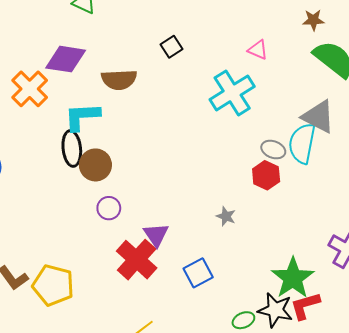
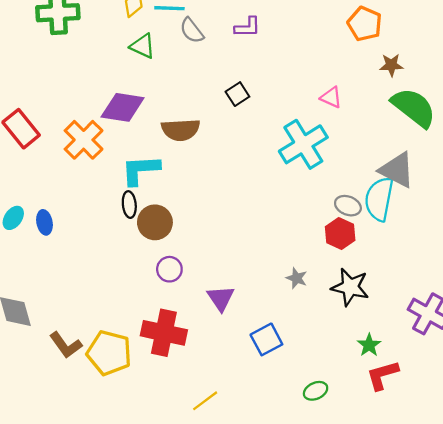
black ellipse: (72, 149) -> (129, 205), size x0.7
red cross: (137, 260) -> (164, 333), moved, turned -30
green star: (293, 278) -> (369, 345), size x0.5
black star: (275, 310) -> (350, 287), moved

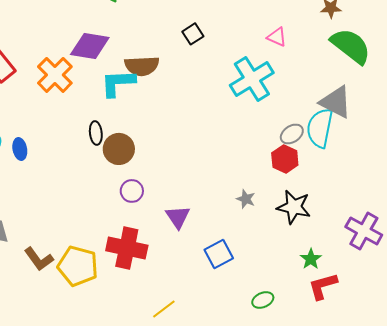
cyan L-shape: (140, 170) -> (118, 83), moved
gray ellipse: (348, 206) -> (292, 134), turned -55

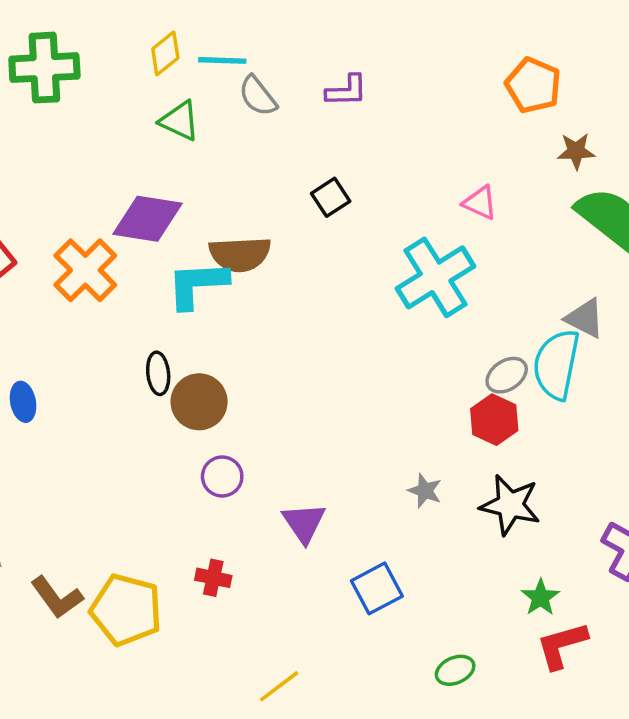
gray triangle: (336, 102) -> (585, 318), size x0.7
red cross: (127, 248) -> (213, 578), size x0.5

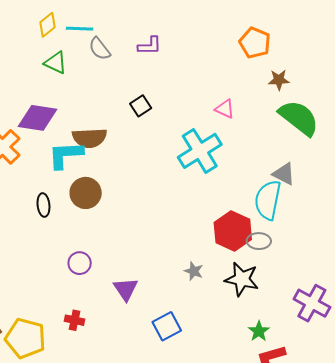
gray ellipse: (507, 375) -> (259, 241), moved, turned 35
brown circle: (199, 402) -> (86, 193), moved
red hexagon: (494, 420) -> (233, 231), size x1.4

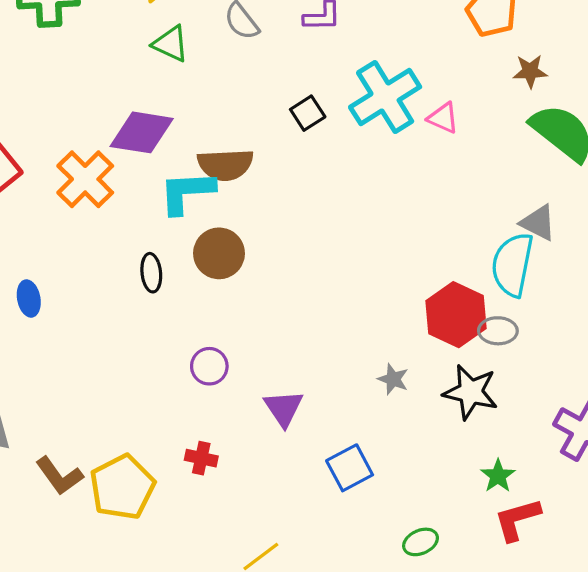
cyan cross: (200, 151) -> (385, 97), moved
yellow pentagon: (25, 338) -> (122, 487), turned 30

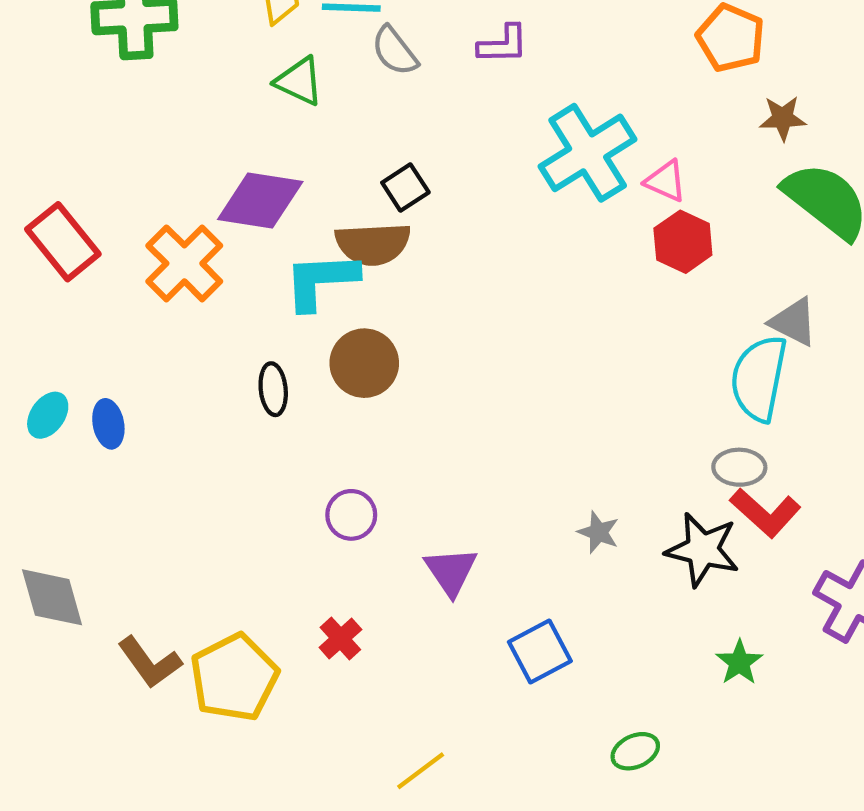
black square: (308, 113) -> (405, 188), moved
red hexagon: (456, 315) -> (683, 242), moved, size x0.7
red cross: (201, 458) -> (340, 638), turned 36
red L-shape: (517, 519) -> (765, 513), moved, turned -122

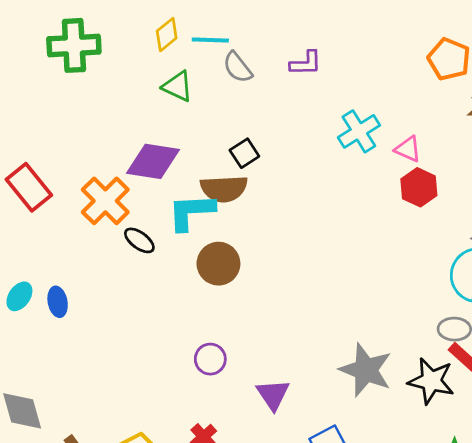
cyan cross: (588, 153) -> (359, 131), size x0.7
black ellipse: (273, 389) -> (139, 240), moved, turned -48
gray star: (598, 532) -> (366, 370), size x2.0

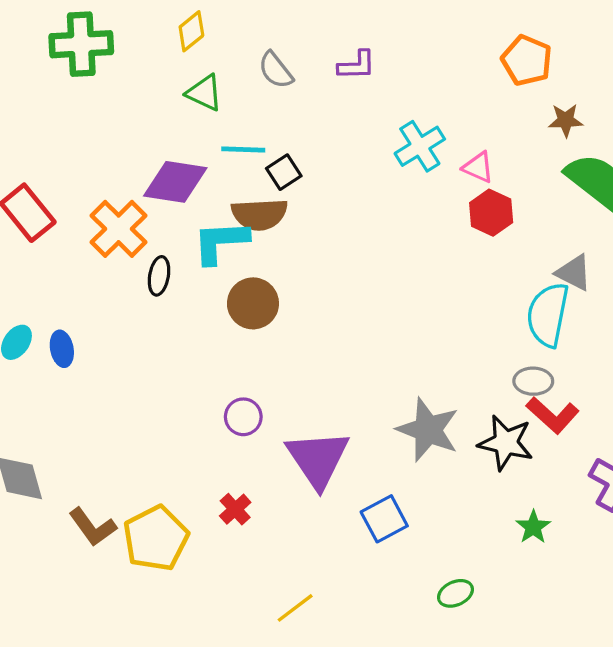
cyan line: (210, 40) -> (243, 149), moved
black ellipse: (139, 240) -> (159, 276), turned 64
purple triangle: (273, 395) -> (318, 459), size x1.6

